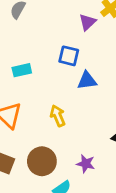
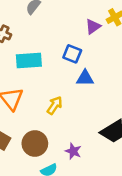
cyan rectangle: (22, 70) -> (29, 60), size x1.5
yellow arrow: (58, 116) -> (55, 105), turned 48

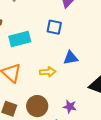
blue triangle: (85, 78) -> (71, 58), moved
yellow arrow: (55, 105) -> (48, 72), turned 63

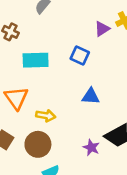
yellow arrow: (48, 72) -> (46, 116), moved
purple star: (70, 107) -> (91, 147), moved

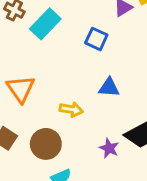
cyan rectangle: (36, 60) -> (45, 24), moved, turned -45
yellow arrow: (46, 116) -> (71, 110), moved

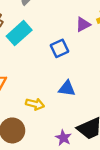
blue square: (96, 39) -> (60, 48), turned 36

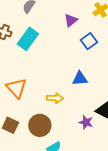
purple triangle: (83, 24) -> (71, 20), moved
blue square: (60, 48) -> (89, 41), moved

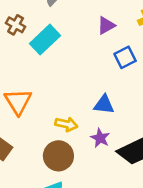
purple star: (86, 122) -> (100, 138), moved
brown circle: (40, 125) -> (58, 156), moved

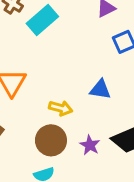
purple star: (100, 138) -> (90, 145), moved

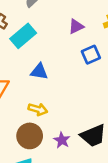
blue triangle: (100, 90) -> (39, 72), moved

